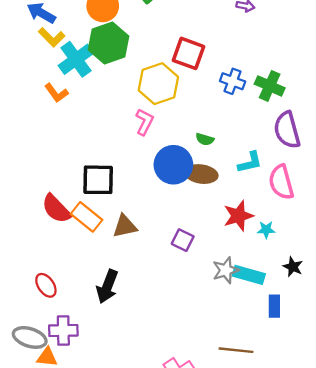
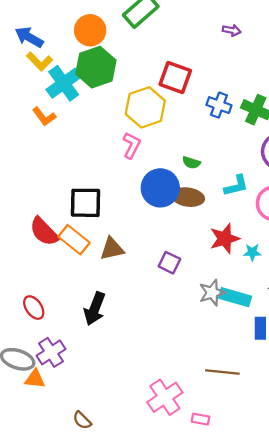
purple cross: (63, 331) -> (51, 352), turned -32

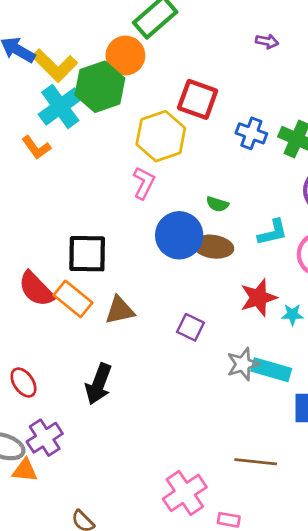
orange circle: (90, 30) -> (125, 56), moved
yellow L-shape: (39, 61) -> (55, 65), moved, size x1.4

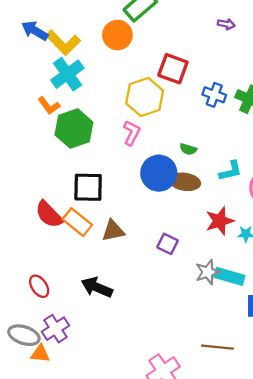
green hexagon: (100, 87) -> (74, 129), moved
black arrow: (98, 384) -> (97, 287), turned 92

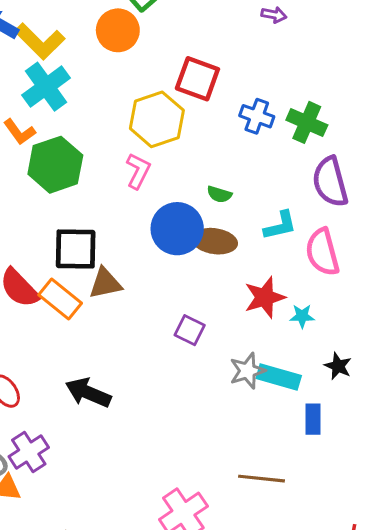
brown triangle: (113, 231) -> (105, 283), moved

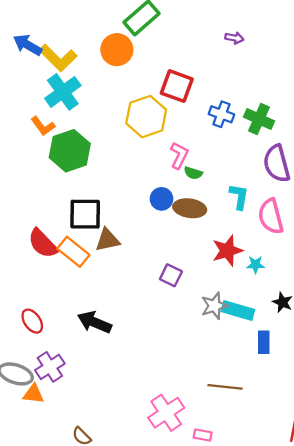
pink L-shape: (138, 171) -> (179, 155), moved
cyan L-shape: (280, 226) -> (239, 197), turned -68
blue circle: (177, 229) -> (162, 199), size x0.6

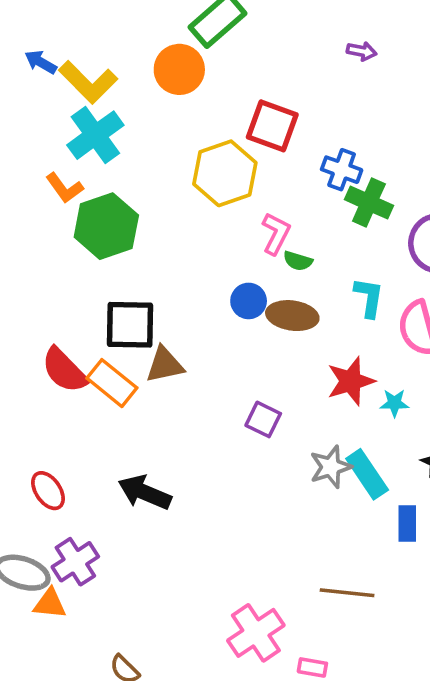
blue arrow: (28, 45) -> (41, 62), size x0.7
green cross: (259, 119) -> (369, 203), moved
cyan rectangle: (238, 310) -> (367, 474), turned 40

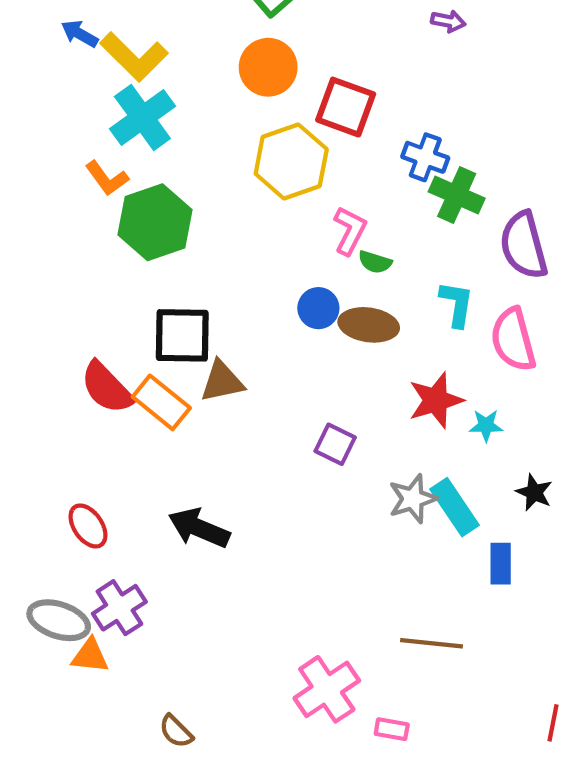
orange circle: (179, 69) -> (268, 67), moved

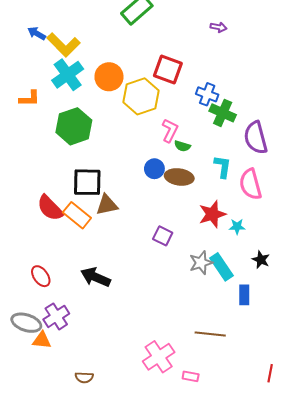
orange circle: (268, 67) -> (109, 77), moved
orange L-shape: (107, 178) -> (29, 98), moved, turned -55
brown semicircle: (176, 731) -> (84, 377), turned -42

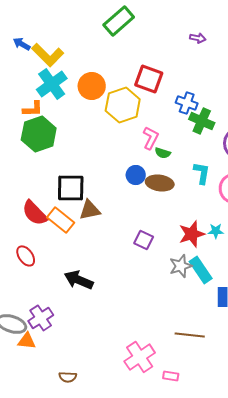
orange L-shape: (29, 98) -> (33, 109), moved
green hexagon: (74, 126) -> (39, 134), moved
red star: (212, 214) -> (192, 234), moved
red ellipse: (41, 276) -> (26, 256), moved

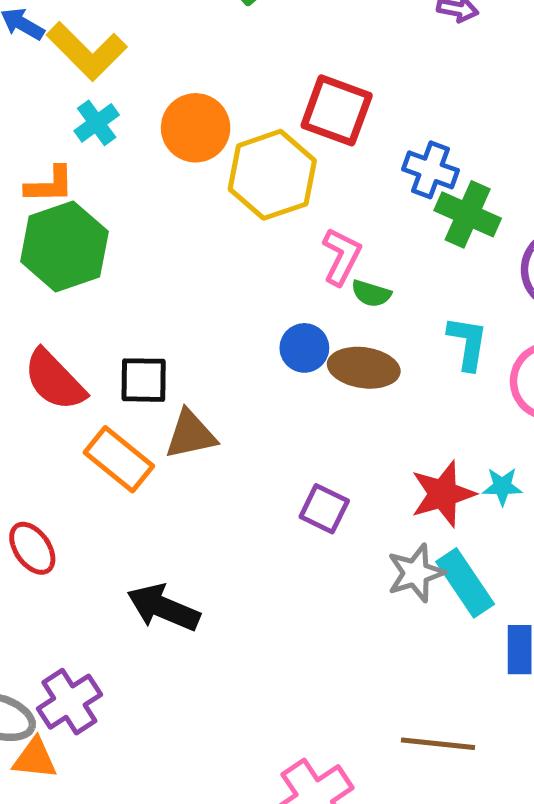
cyan cross: (52, 84) -> (97, 123), size x0.6
black square: (71, 188) -> (144, 380), size x0.7
red semicircle: (35, 213) -> (55, 380), moved

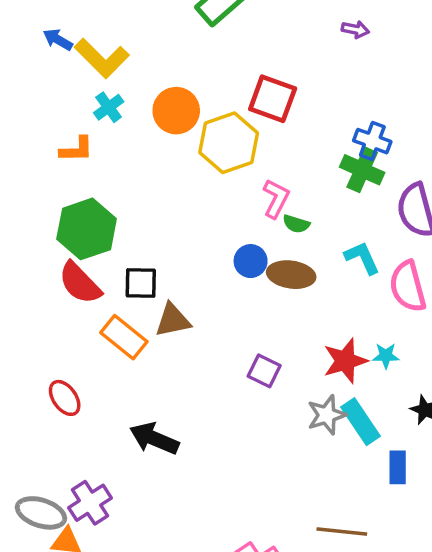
blue cross: (431, 170) -> (372, 141), moved
green hexagon: (64, 247) -> (87, 229), moved
cyan L-shape: (468, 343) -> (362, 258), turned -33

